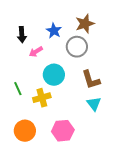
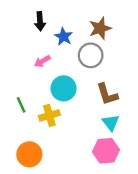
black arrow: (22, 35) -> (40, 21), moved
pink hexagon: (63, 131) -> (106, 151), moved

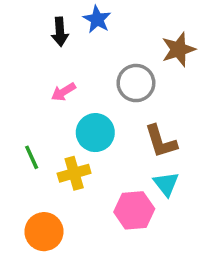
brown star: (100, 28) -> (178, 49), moved
blue star: (64, 37) -> (97, 19), moved
pink hexagon: (106, 151) -> (134, 210), moved

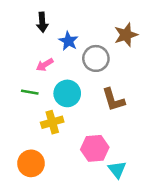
blue star: (97, 19) -> (68, 41), moved
green line: (32, 157) -> (30, 92), moved, turned -56
cyan triangle: (166, 184) -> (117, 170), moved

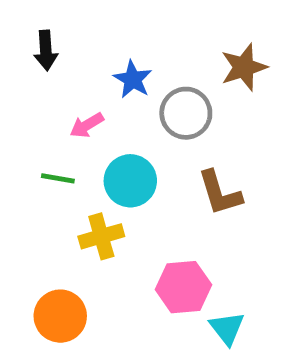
black arrow: (42, 22) -> (46, 50), moved

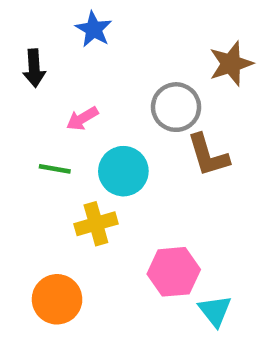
black arrow: (46, 50) -> (34, 68), moved
blue star: (133, 79) -> (94, 29), moved
brown L-shape: (220, 193) -> (208, 155), moved

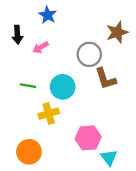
pink arrow: (82, 119) -> (41, 47), moved

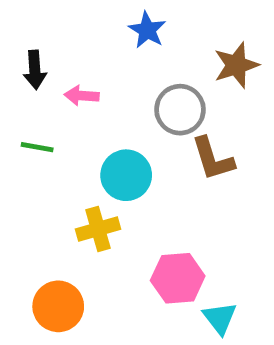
blue star: (48, 15) -> (147, 30), moved
pink arrow: (41, 47) -> (82, 96), turned 35
green line: (28, 86) -> (37, 147), moved

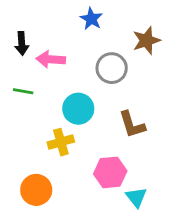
pink arrow: (82, 96) -> (51, 59), size x1.4
brown L-shape: (213, 159) -> (132, 125), moved

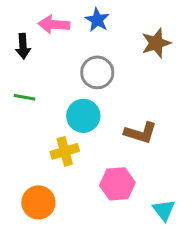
pink arrow: (51, 59) -> (54, 24), moved
gray circle: (112, 68) -> (97, 72), moved
brown L-shape: (132, 125) -> (141, 133), turned -56
cyan triangle: (136, 197) -> (164, 210), moved

